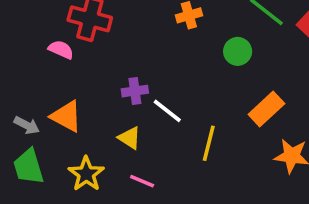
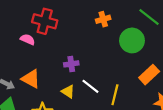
green circle: (238, 51) -> (132, 40), size x1.5
white line: (167, 111) -> (90, 86), moved

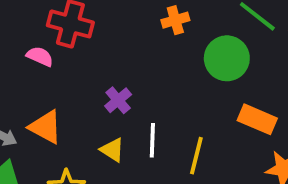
purple cross: (71, 64) -> (118, 100), turned -32
orange rectangle: (149, 75) -> (257, 119), turned 66
white line: (90, 86) -> (152, 140), turned 54

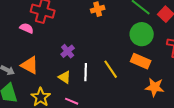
green circle: (227, 58) -> (142, 34), moved
yellow line: (196, 156) -> (111, 69), moved, turned -48

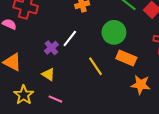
green circle: (142, 34) -> (114, 32), moved
white line: (86, 72) -> (70, 39), moved, turned 36

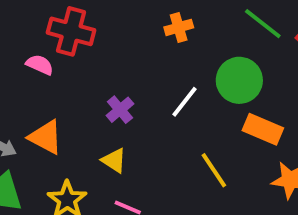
white line: (70, 39) -> (185, 102), moved
yellow line: (95, 66) -> (214, 170), moved

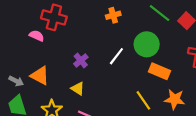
yellow line: (214, 170) -> (143, 100), moved

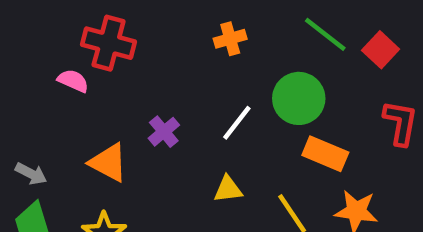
orange triangle: (40, 76) -> (109, 163), moved
yellow triangle: (78, 89) -> (228, 189), moved, turned -40

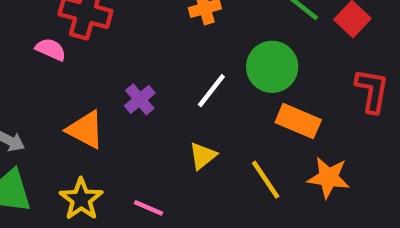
yellow triangle: (228, 189) -> (203, 156), turned -32

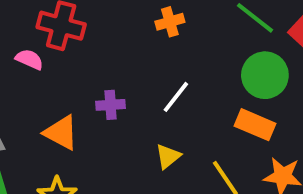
green circle: (272, 67) -> (265, 75), moved
purple cross: (140, 99) -> (111, 105), turned 36

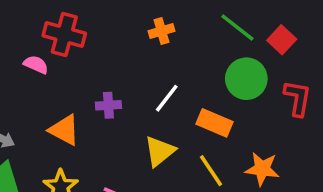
orange rectangle: (255, 125) -> (214, 123), moved
yellow triangle: (168, 156) -> (160, 151), size x1.4

